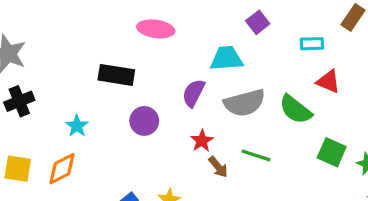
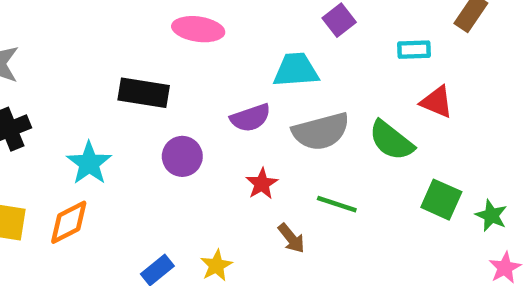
purple semicircle: (194, 93) -> (250, 118), turned -136
cyan star: (77, 126) -> (89, 163), size x1.4
brown arrow: (218, 167) -> (291, 238), moved

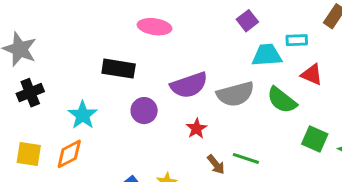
cyan trapezoid: (296, 70) -> (267, 55), moved
purple semicircle: (250, 118) -> (189, 85), size x1.4
green line: (337, 204) -> (246, 158), moved

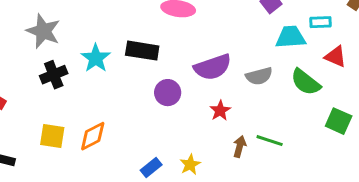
gray semicircle: (235, 94) -> (259, 76), size x0.7
cyan star: (83, 115) -> (96, 58), moved
brown arrow: (216, 164) -> (240, 147), turned -126

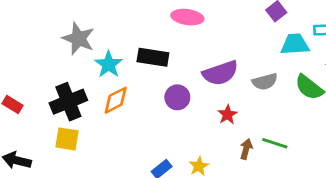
gray star: (43, 31) -> (78, 39), moved
black cross: (54, 75) -> (68, 102), moved, size x1.4
orange diamond: (93, 136) -> (116, 100), moved

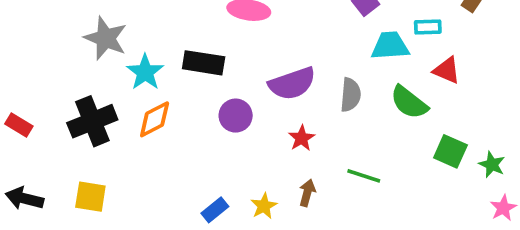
gray semicircle: (265, 82) -> (351, 95), turned -70
yellow square: (67, 139) -> (90, 197), moved
brown arrow: (246, 149) -> (307, 193), moved

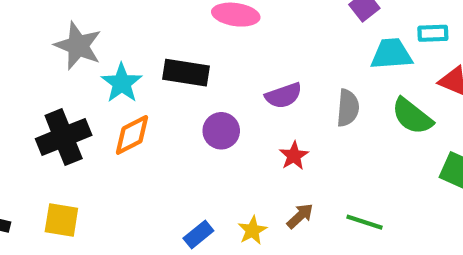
purple semicircle: (292, 84) -> (283, 96), size x0.7
green line: (364, 176) -> (364, 222), moved
brown arrow: (307, 193) -> (300, 216), turned 32

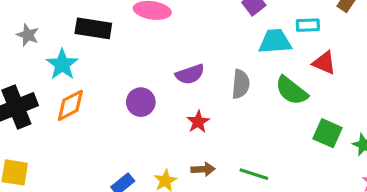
gray star: (78, 46) -> (28, 35), size x0.6
black rectangle: (186, 73) -> (93, 28), moved
brown arrow: (300, 216) -> (203, 169), turned 40

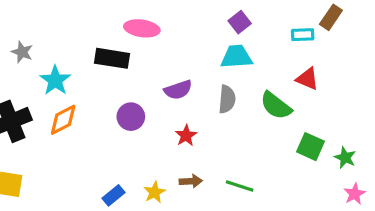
cyan rectangle: (308, 25) -> (303, 35), moved
black rectangle: (93, 28) -> (112, 58), moved
cyan trapezoid: (275, 41) -> (236, 57), moved

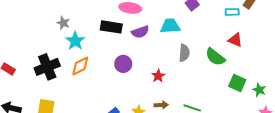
gray star: (22, 52) -> (63, 23), moved
cyan trapezoid: (236, 57) -> (170, 26), moved
purple semicircle: (178, 90) -> (140, 32), moved

